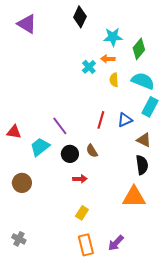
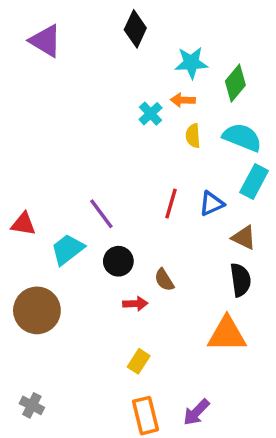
brown semicircle: (92, 151) -> (164, 280), moved
brown circle: (22, 183) -> (37, 310), size x1.4

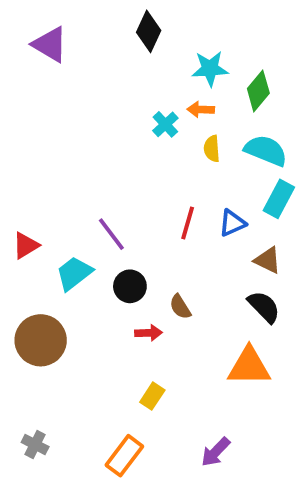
red triangle: (23, 224) -> (26, 245), turned -40
black semicircle: (240, 280) -> (264, 307), turned -36
orange rectangle: (145, 416) -> (124, 456), moved, turned 51

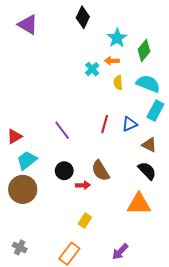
cyan star: (210, 69) -> (117, 38), turned -30
cyan trapezoid: (74, 273) -> (27, 160), moved
black circle: (130, 286) -> (64, 171), moved
brown semicircle: (180, 307) -> (100, 171), size x1.5

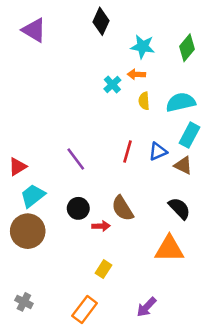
cyan star: (117, 38) -> (143, 47), turned -30
green diamond: (144, 50) -> (187, 48), moved
cyan semicircle: (148, 84) -> (181, 102), turned -35
brown triangle: (149, 145) -> (183, 165), moved

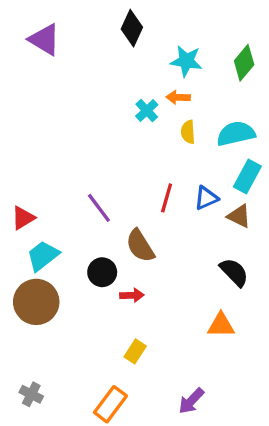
brown semicircle: (122, 208) -> (140, 246), moved
orange triangle: (169, 249) -> (221, 325), size x0.7

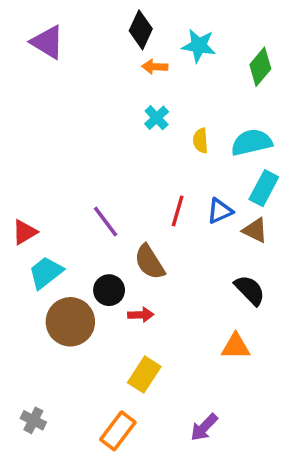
cyan star: (186, 61) -> (199, 46), moved
orange arrow: (178, 97) -> (155, 67), moved
brown circle: (36, 302) -> (70, 322), moved
yellow rectangle: (135, 351) -> (144, 375), size x1.4

